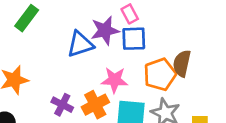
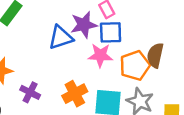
pink star: (115, 80) -> (100, 55), moved
purple cross: (62, 105) -> (30, 92), moved

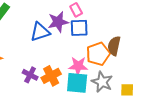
pink star: (100, 55) -> (78, 66), moved
purple cross: (30, 92) -> (30, 75), moved

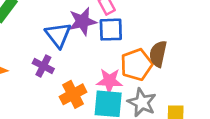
blue triangle: (40, 32) -> (58, 35), turned -50
purple cross: (30, 75) -> (43, 66), moved

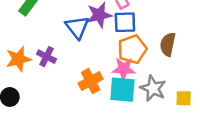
orange pentagon: (136, 65) -> (132, 49), moved
purple cross: (43, 66) -> (47, 57), moved

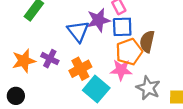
brown semicircle: (168, 44) -> (147, 42), moved
orange cross: (91, 81) -> (80, 69), moved
cyan square: (122, 90) -> (96, 89), moved, turned 35

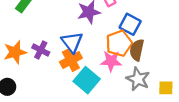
blue square: (122, 27) -> (130, 24), moved, turned 30
blue triangle: (78, 31) -> (72, 42), moved
brown semicircle: (147, 42) -> (137, 50), moved

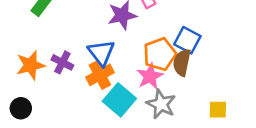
blue square: (130, 24) -> (187, 40), moved
pink star: (111, 61) -> (150, 76), turned -30
gray star: (138, 79) -> (161, 104), moved

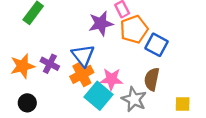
orange pentagon: (160, 54) -> (134, 29), moved
brown semicircle: (182, 62) -> (152, 79), moved
pink star: (150, 76) -> (111, 79), moved, turned 30
black circle: (21, 108) -> (27, 103), moved

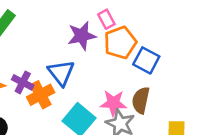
orange cross: (82, 74) -> (41, 95), moved
pink star: (111, 79) -> (113, 103), moved

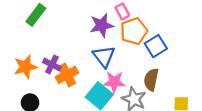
blue square: (146, 60) -> (156, 46), turned 30
blue triangle: (61, 73) -> (104, 56), moved
pink star: (113, 103) -> (114, 82), moved

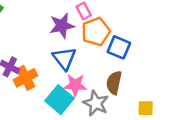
blue square: (156, 46) -> (119, 47), turned -35

